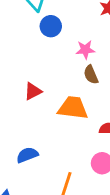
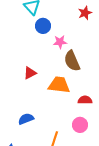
pink star: (85, 50) -> (60, 42), moved
brown semicircle: (91, 75) -> (72, 61), size x1.5

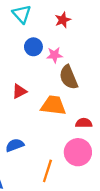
red star: (85, 13) -> (63, 20), moved
blue circle: (43, 26) -> (33, 47), moved
pink circle: (80, 125) -> (78, 152), size x1.5

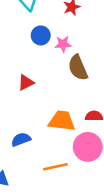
orange trapezoid: (53, 105) -> (62, 121), moved
orange line: (47, 171) -> (56, 167), turned 60

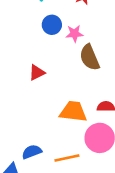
blue semicircle: (21, 139) -> (32, 152), moved

